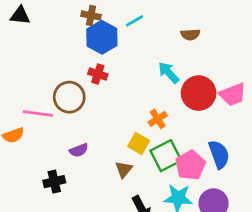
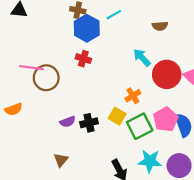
brown circle: (69, 97) -> (46, 78), moved
pink line: (38, 113) -> (32, 68), moved
pink pentagon: (190, 165) -> (166, 119), moved
brown triangle: (124, 169) -> (61, 160), moved
black cross: (54, 182) -> (89, 123), moved

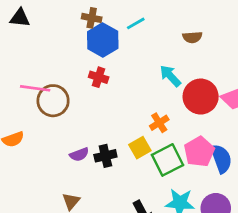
yellow square: (117, 116) -> (140, 148), turned 30

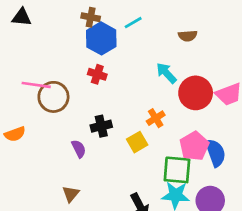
purple semicircle: (79, 154) -> (79, 149), turned -96
black cross: (105, 156) -> (101, 126), moved
green square: (167, 160) -> (177, 170), moved, turned 32

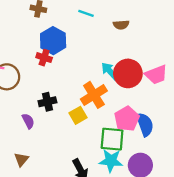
cyan line: (133, 23) -> (86, 13), moved, turned 49
blue hexagon: (101, 38) -> (53, 41), moved
cyan arrow: (166, 73) -> (110, 71), moved
orange cross: (156, 118) -> (94, 95), size x1.6

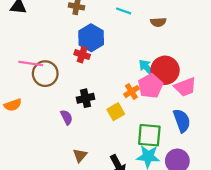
pink trapezoid: (156, 75) -> (185, 87), moved
orange cross: (94, 95) -> (131, 92), size x0.6
pink pentagon: (127, 119) -> (150, 86), moved
brown triangle: (21, 160) -> (80, 155), moved

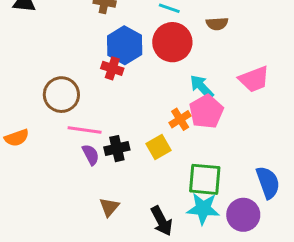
pink line: (31, 64) -> (85, 130), moved
red circle: (165, 70) -> (172, 42), moved
pink trapezoid: (185, 87) -> (254, 79), moved
black cross: (86, 98) -> (117, 149), moved
blue semicircle: (182, 121) -> (268, 182), moved

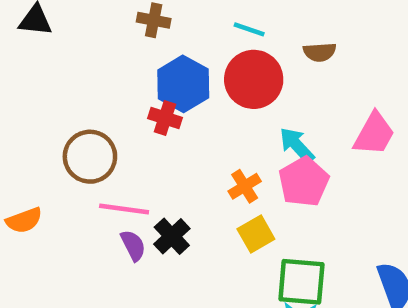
pink trapezoid: (254, 79) -> (374, 134), turned -40
orange cross: (180, 119) -> (245, 186), moved
yellow square: (158, 147) -> (256, 234), moved
black cross: (117, 149) -> (172, 236), turned -30

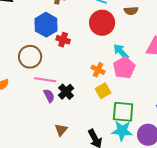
blue hexagon: (183, 84) -> (46, 25), moved
orange cross: (245, 186) -> (98, 70), turned -32

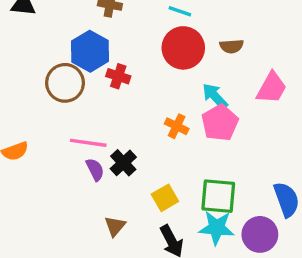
brown semicircle: (131, 11) -> (232, 46), moved
brown circle: (30, 57) -> (65, 83), moved
yellow square: (103, 91) -> (165, 198), moved

